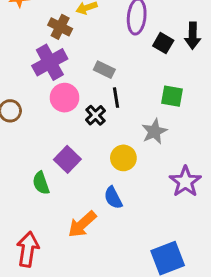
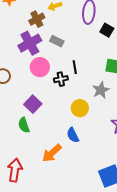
brown cross: (60, 27) -> (37, 19), turned 35
gray rectangle: (104, 70) -> (57, 41), moved
black cross: (95, 115) -> (61, 79), turned 32
purple square: (67, 159) -> (33, 104), moved

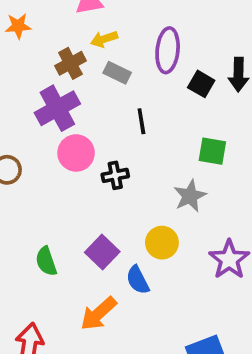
gray rectangle: (57, 41) -> (117, 73), moved
black line: (75, 67) -> (141, 121), moved
purple square: (33, 104) -> (102, 252), moved
yellow circle: (80, 108) -> (162, 243), moved

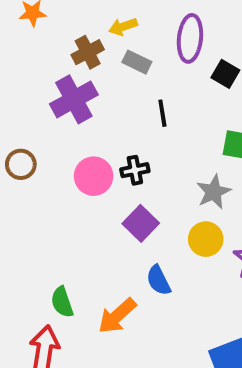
pink circle: (76, 153) -> (94, 176), moved
yellow circle: (162, 243) -> (206, 239), moved
purple square: (102, 252) -> (141, 223), moved
green semicircle: (46, 261) -> (62, 302), moved

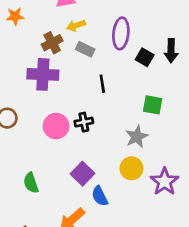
purple cross: (74, 99) -> (43, 74), turned 32
purple square: (141, 223) -> (83, 174), moved
green semicircle: (62, 302) -> (31, 183), moved

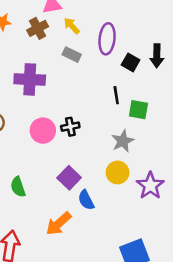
yellow arrow: (76, 26) -> (72, 26), moved, turned 66
brown cross: (52, 43) -> (38, 28), moved
black line: (102, 84) -> (116, 95), moved

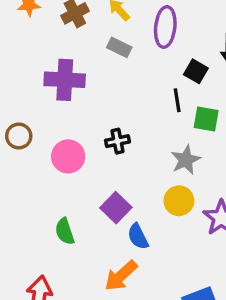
black square: (131, 62) -> (196, 71), moved
pink circle: (43, 131) -> (68, 156), moved
green semicircle: (18, 187) -> (65, 231), moved
orange arrow: (59, 224) -> (121, 276), moved

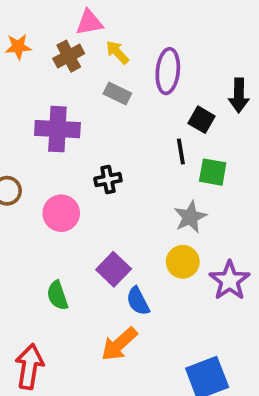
black cross: (118, 141) -> (108, 180), moved

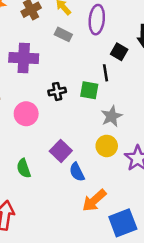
green square: (213, 172) -> (89, 90), moved
orange arrow: (119, 344) -> (94, 200), moved

